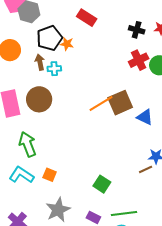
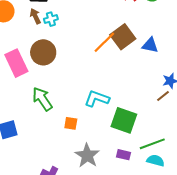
cyan L-shape: (21, 175) -> (97, 99), moved
green square: (102, 184) -> (124, 120), size x1.5

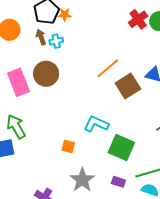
brown square: (123, 37) -> (128, 86), moved
green arrow: (42, 99) -> (16, 127), moved

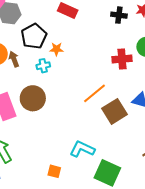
orange star: (65, 15) -> (56, 49), moved
red cross: (138, 19) -> (122, 59), moved, turned 30
brown arrow: (41, 37) -> (14, 59), moved

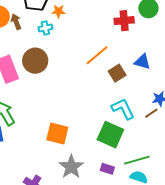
brown square: (114, 111) -> (117, 73), size x0.7
cyan L-shape: (82, 149) -> (123, 109), moved, turned 40
orange square: (54, 171) -> (57, 134), size x1.6

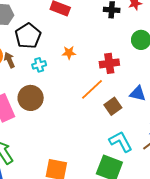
orange star: (58, 11) -> (69, 53), moved
red cross: (124, 21) -> (109, 63), moved

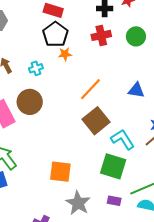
black pentagon: (28, 36) -> (55, 34), moved
red cross: (109, 63) -> (101, 35), moved
brown square: (113, 106) -> (96, 121), moved, size x1.5

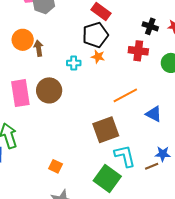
cyan cross: (36, 68) -> (74, 63), moved
orange line: (90, 89) -> (125, 95), moved
orange square: (60, 172) -> (55, 166), size x0.6

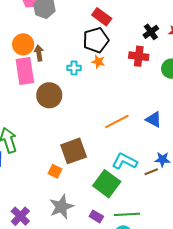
black cross: (150, 26) -> (151, 32), turned 35
pink rectangle: (20, 93) -> (25, 71), moved
orange line: (125, 95) -> (117, 122), moved
brown square: (106, 130) -> (74, 151), moved
cyan L-shape: (125, 156) -> (125, 161), turned -50

